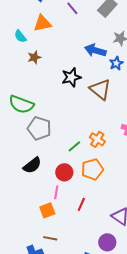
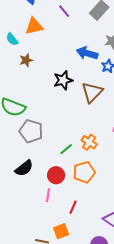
brown triangle: (100, 89) -> (92, 92), turned 35
orange square: (47, 210) -> (61, 231), moved

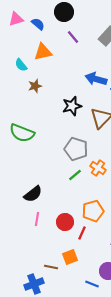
gray pentagon: (31, 131) -> (76, 149), moved
orange pentagon: (84, 172) -> (93, 211), moved
red circle: (56, 175) -> (65, 222), moved
pink line: (48, 195) -> (37, 219), moved

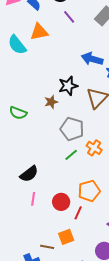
cyan semicircle: (21, 65) -> (17, 45), size x1.5
brown star: (35, 86) -> (51, 102), moved
green semicircle: (22, 133) -> (18, 113), size x0.7

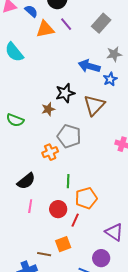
orange triangle: (39, 32) -> (45, 29), moved
orange cross: (94, 148) -> (50, 152), moved, turned 35
green line: (71, 155) -> (68, 181), moved, turned -48

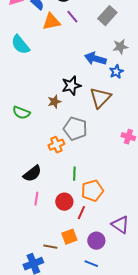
purple circle: (101, 258) -> (96, 241), moved

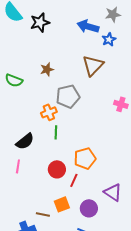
black star: (71, 86) -> (40, 22), moved
gray pentagon: (75, 129) -> (68, 96), turned -30
green line: (74, 174) -> (56, 132), moved
pink line: (36, 199) -> (18, 166), moved

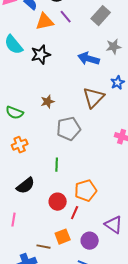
blue star: (109, 39) -> (118, 83), moved
orange cross: (49, 112) -> (20, 145), moved
black semicircle: (25, 141) -> (26, 186), moved
pink line: (18, 166) -> (14, 220), moved

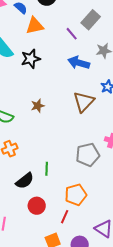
purple line: (66, 17) -> (72, 34), moved
gray pentagon: (69, 129) -> (88, 155), moved
black semicircle: (26, 186) -> (25, 181), moved
red circle: (58, 202) -> (37, 206), moved

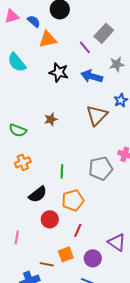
black star: (31, 59) -> (59, 72), moved, turned 30
green line: (47, 169) -> (62, 171), moved
orange pentagon: (76, 195) -> (73, 200), moved

